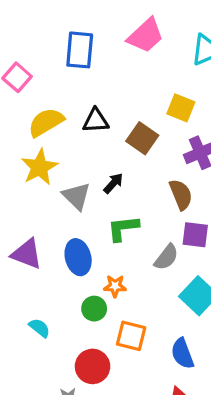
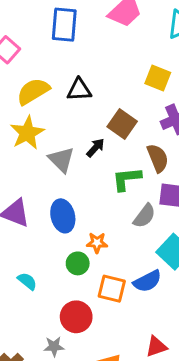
brown square: (142, 138) -> (122, 124), moved
green L-shape: (123, 228) -> (127, 179), moved
blue semicircle: (182, 354) -> (147, 281), moved, turned -96

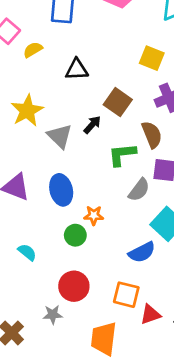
yellow semicircle: (33, 91) -> (33, 50), moved, size x0.6
orange square: (112, 289) -> (126, 295), moved

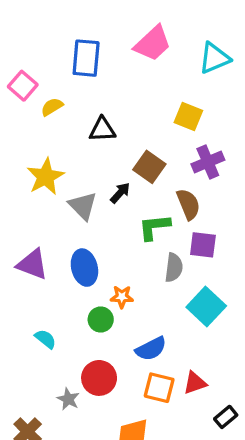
gray semicircle: (139, 190) -> (174, 268), turned -30
blue semicircle: (142, 252) -> (151, 349), moved
gray star: (53, 315) -> (68, 399), moved, turned 30
red triangle: (150, 315) -> (195, 383), moved

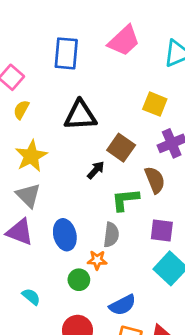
yellow semicircle: (52, 107) -> (21, 110), moved, turned -30
black triangle: (102, 130) -> (80, 115), size x1.4
gray triangle: (83, 206) -> (28, 195), moved
purple square: (203, 245) -> (162, 231), moved
gray semicircle: (174, 268) -> (111, 235), moved

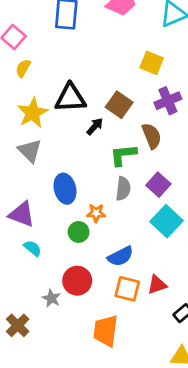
black triangle: (80, 115) -> (70, 98), moved
purple square: (162, 231) -> (158, 185), turned 35
purple triangle: (20, 232) -> (22, 214), moved
gray semicircle: (111, 235) -> (123, 189), moved

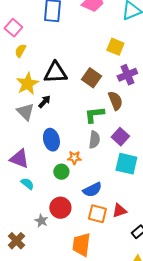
black arrow: (95, 126) -> (44, 102), moved
cyan square: (166, 221) -> (126, 164), turned -30

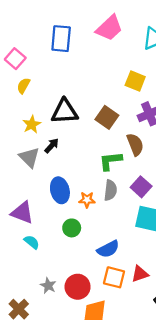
yellow star: (27, 84) -> (32, 124), size x0.7
orange star: (74, 158) -> (87, 200), moved
red circle: (60, 208) -> (78, 287), moved

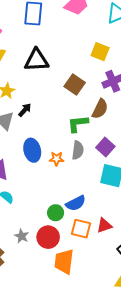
black triangle: (65, 112) -> (36, 60), moved
brown semicircle: (135, 144) -> (100, 109), turned 48
green circle: (72, 228) -> (56, 213), moved

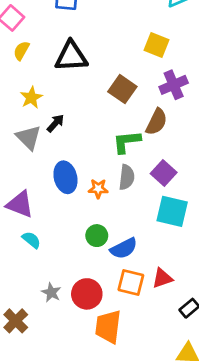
green circle: (56, 213) -> (97, 236), moved

